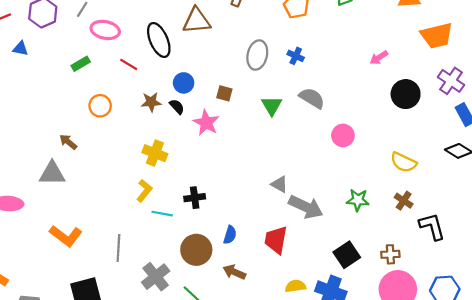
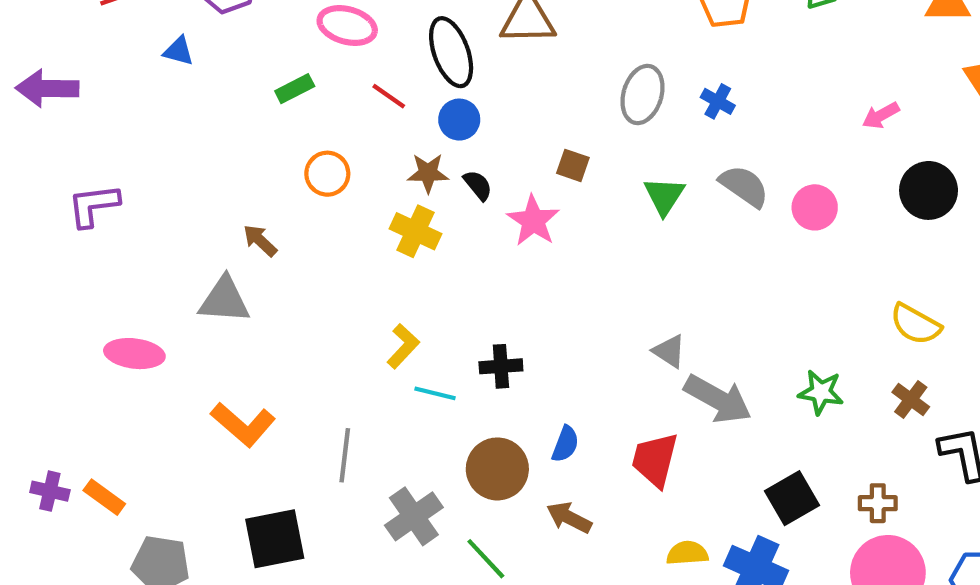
blue circle: (184, 83) -> (459, 120), moved
pink circle: (343, 135) -> (815, 207), moved
yellow cross: (155, 153) -> (415, 231), moved

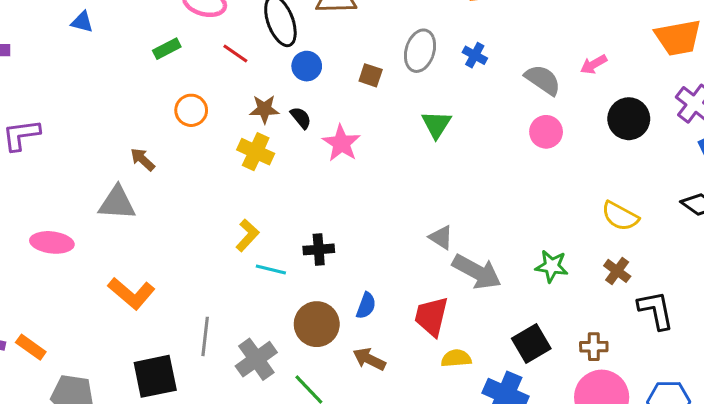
blue circle: (459, 120) -> (307, 66), moved
brown square: (573, 165) -> (371, 75), moved
gray semicircle: (744, 186) -> (543, 80), moved
gray line: (345, 455) -> (205, 336), moved
yellow semicircle: (687, 553) -> (456, 358), moved

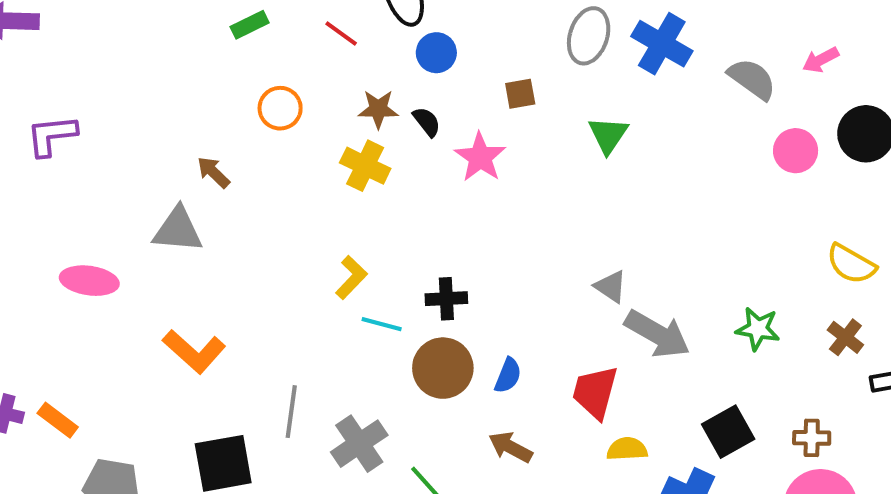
blue cross: (475, 55) -> (662, 44), size x1.8
brown square: (371, 75) -> (520, 94), moved, turned -30
pink circle: (546, 132) -> (796, 151), moved
brown circle: (317, 324) -> (443, 368), moved

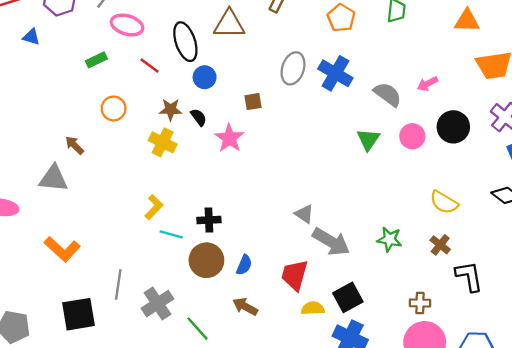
green triangle: (608, 135) -> (368, 139), moved
black square: (728, 432) -> (348, 297), moved

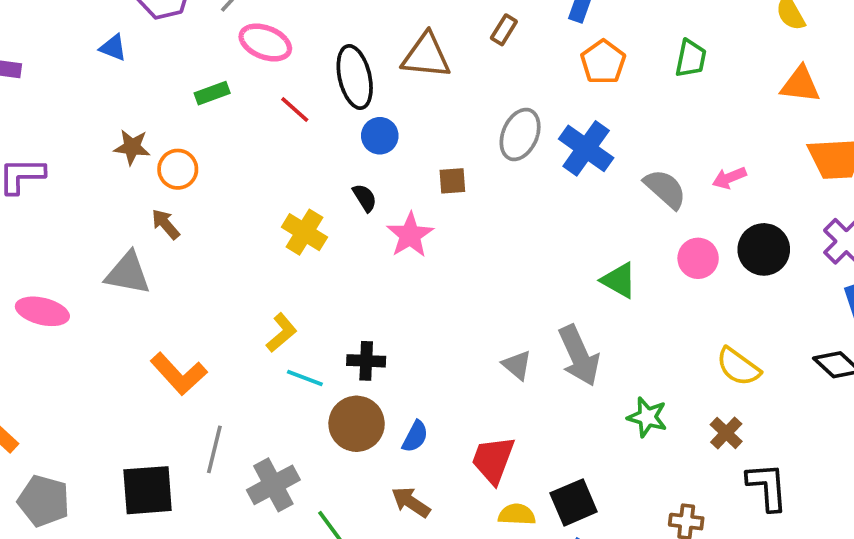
orange circle: (114, 108) -> (178, 169), moved
brown star: (171, 110) -> (132, 147), moved
green triangle: (368, 139) -> (619, 280), moved, turned -40
gray arrow: (331, 242) -> (579, 356), moved, turned 30
orange L-shape: (62, 249) -> (179, 374), moved

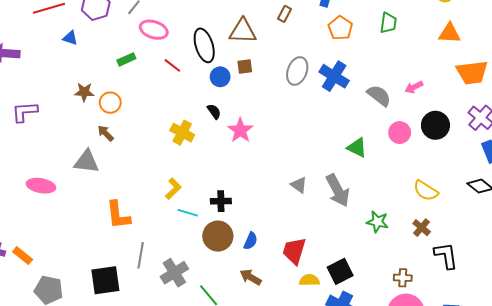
brown square: (452, 181) -> (245, 66), moved
gray triangle: (517, 365) -> (299, 185), moved
orange L-shape: (179, 374) -> (118, 215), turned 40

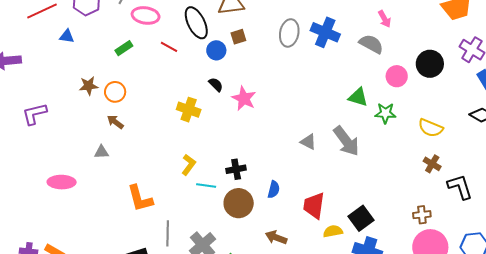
pink arrow: (414, 87) -> (384, 19), moved, turned -84
gray triangle: (87, 162) -> (101, 152), size x0.6
green star: (377, 222) -> (385, 113), moved
blue semicircle: (251, 241) -> (274, 190), moved

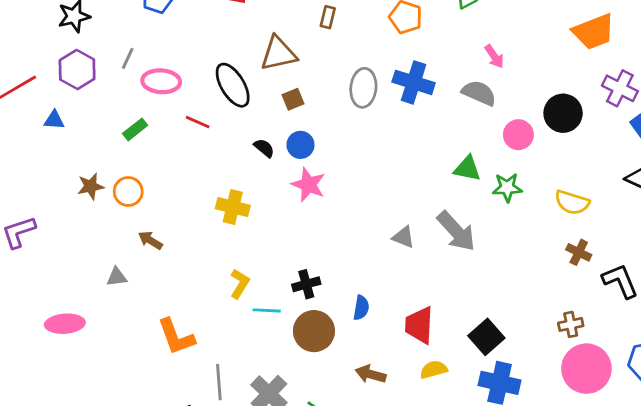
blue circle: (216, 50) -> (300, 145), moved
black semicircle: (216, 84) -> (264, 148), moved
brown arrow: (115, 122) -> (150, 240), moved
yellow semicircle: (333, 231) -> (434, 370), moved

